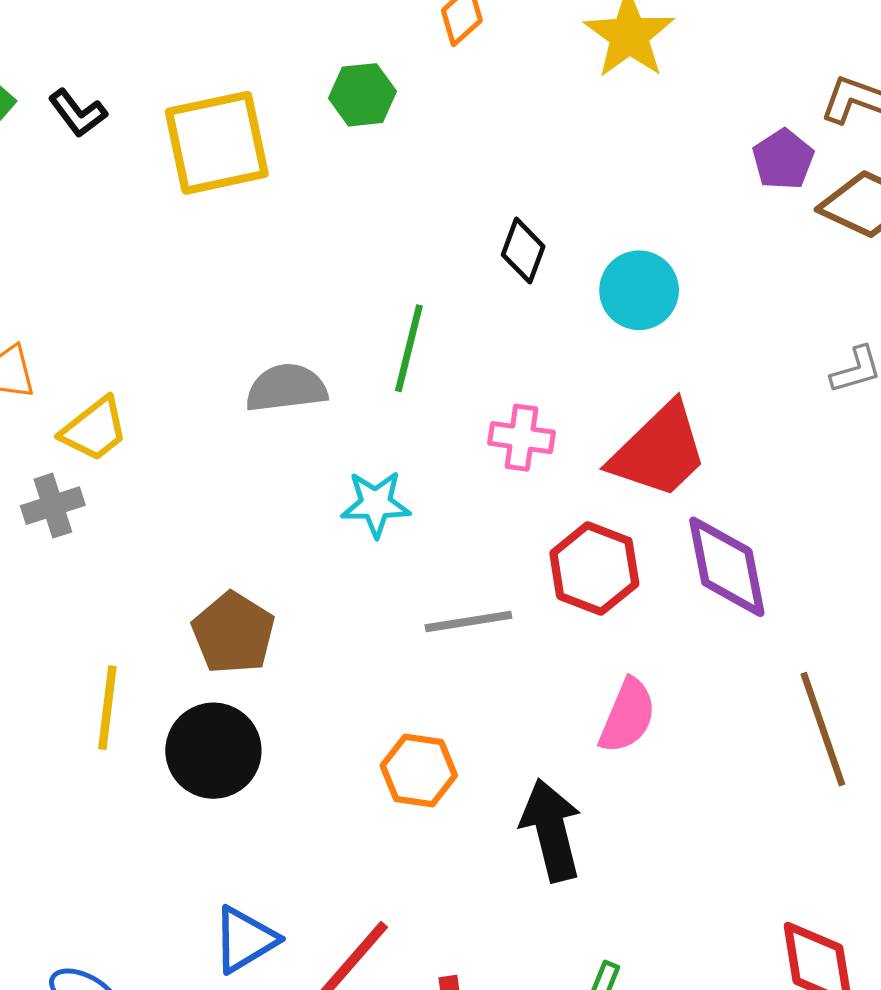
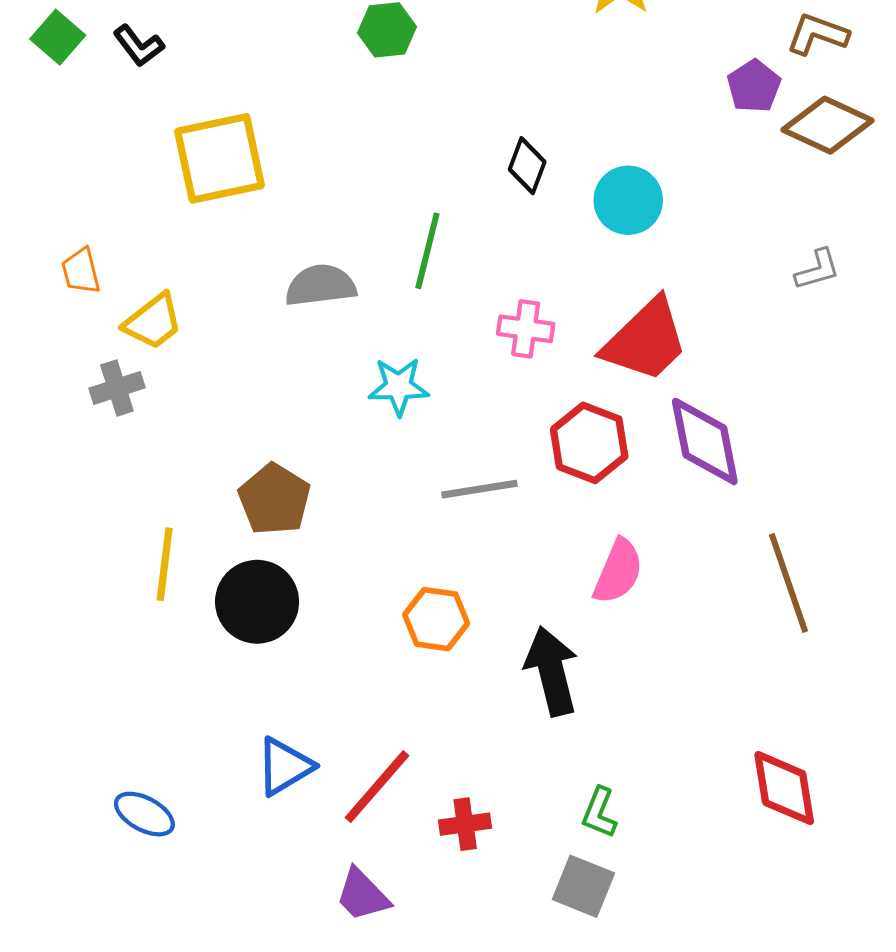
yellow square: (217, 143) -> (220, 158), moved

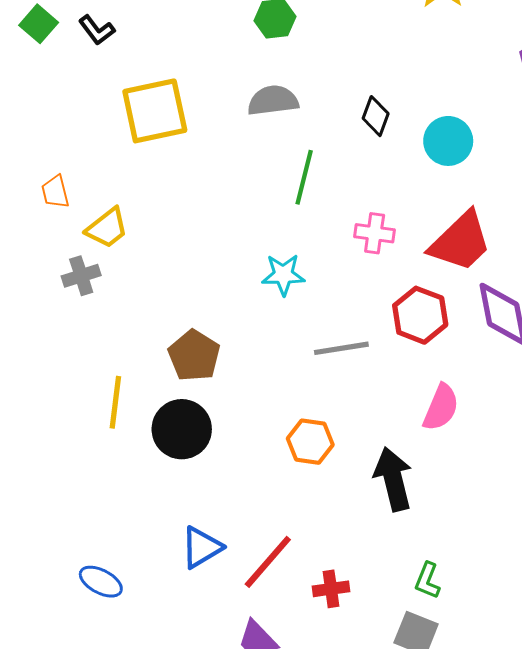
gray semicircle: (321, 285) -> (273, 101), moved

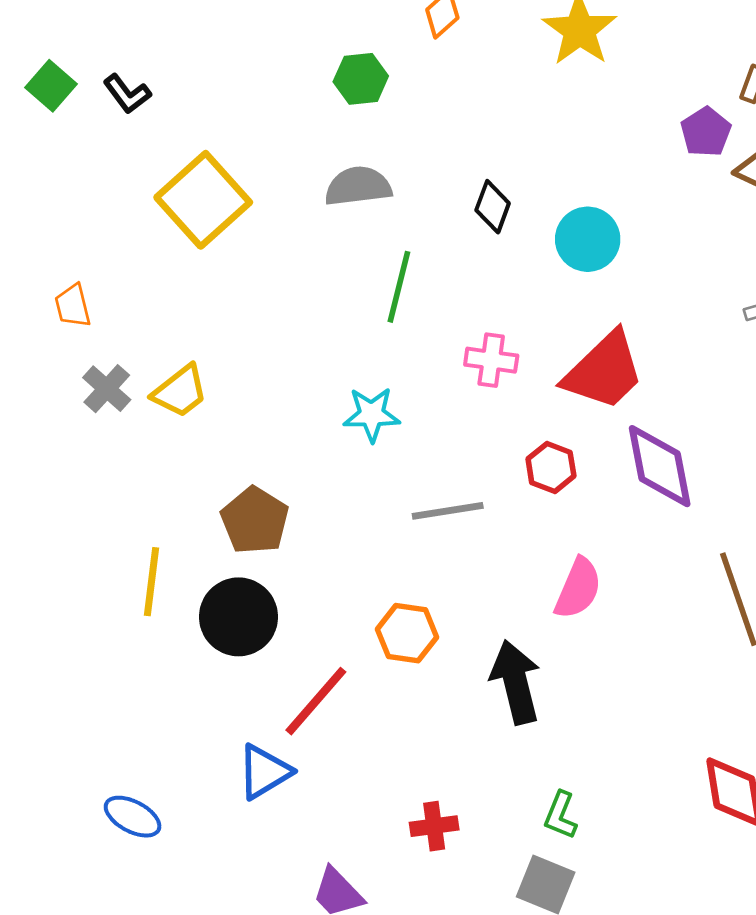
yellow square: (155, 111) -> (203, 200), turned -30
yellow trapezoid: (107, 228) -> (180, 391), moved
gray cross: (81, 276) -> (107, 389), moved, turned -30
red hexagon: (420, 315) -> (551, 467), size x0.7
red line: (268, 562) -> (316, 701), moved

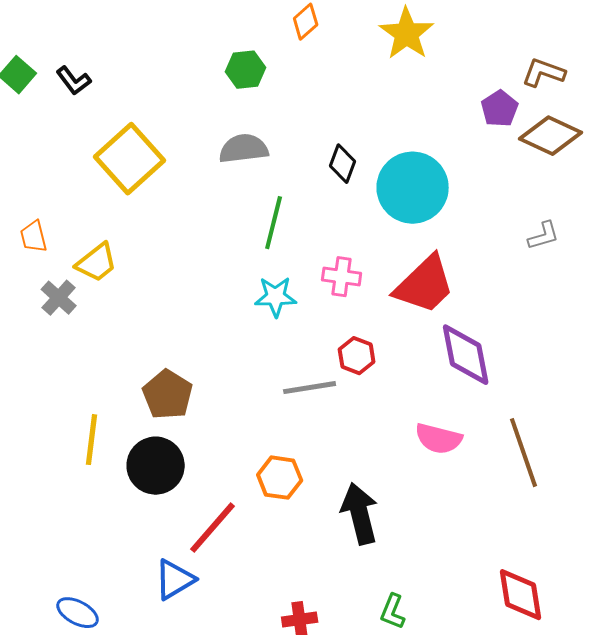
cyan circle: (588, 239) -> (413, 188), size x1.5
yellow trapezoid: (180, 391) -> (97, 263), moved
cyan star: (372, 414) -> (276, 297), moved
red hexagon: (551, 467) -> (357, 356), moved
pink semicircle: (578, 588) -> (439, 439), moved, turned 81

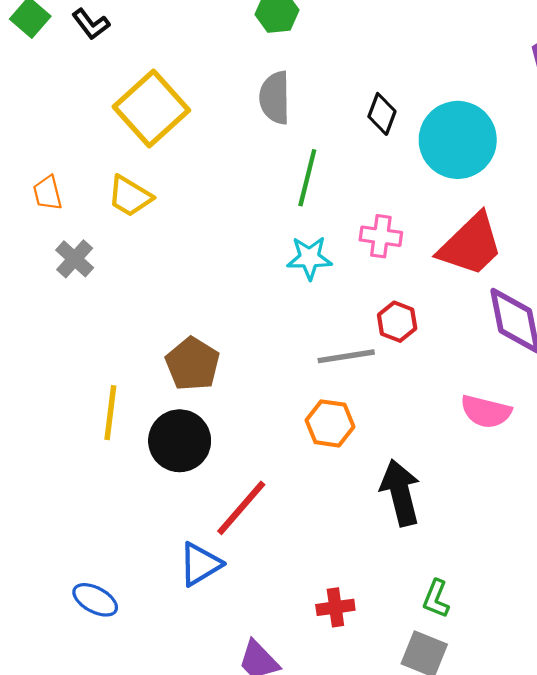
gray semicircle: (244, 149) -> (275, 98), turned -84
yellow trapezoid: (97, 263) -> (130, 196), moved, turned 69
orange hexagon: (280, 478) -> (330, 423), moved

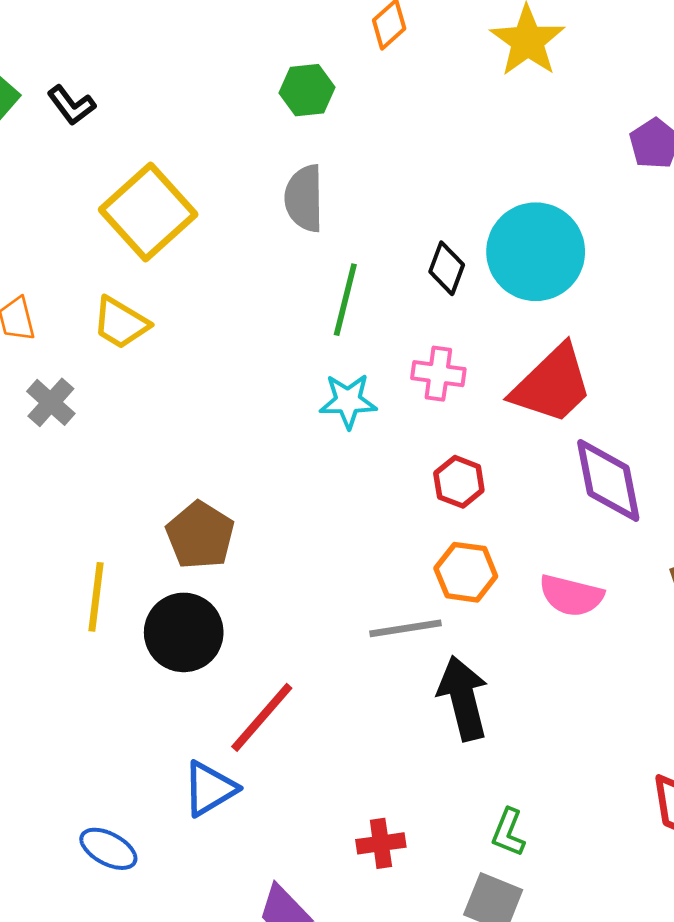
black diamond: (382, 114) -> (447, 268), moved
gray line: (346, 356) -> (406, 628), moved
orange hexagon: (330, 423) -> (466, 572), moved
blue ellipse: (95, 600) -> (108, 849), moved

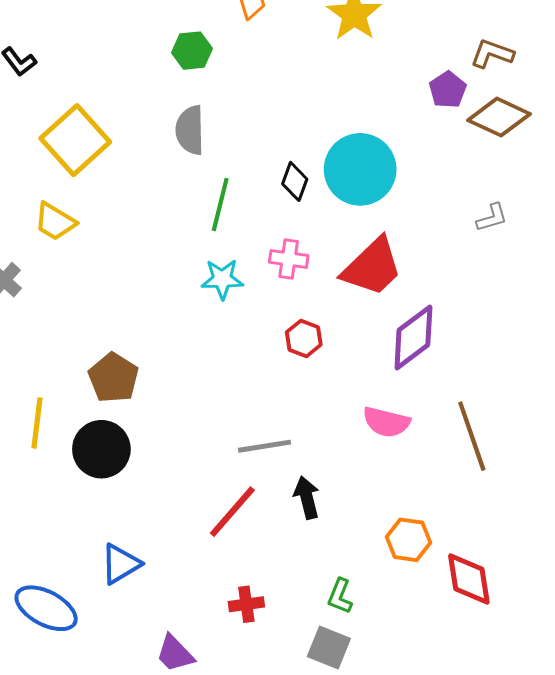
purple diamond: (608, 480) -> (413, 337), turned 64
orange hexagon: (466, 572) -> (408, 540), moved
black arrow: (463, 698) -> (307, 498), size x0.7
red line: (262, 717) -> (232, 512), moved
blue ellipse: (108, 849) -> (46, 608), size x1.5

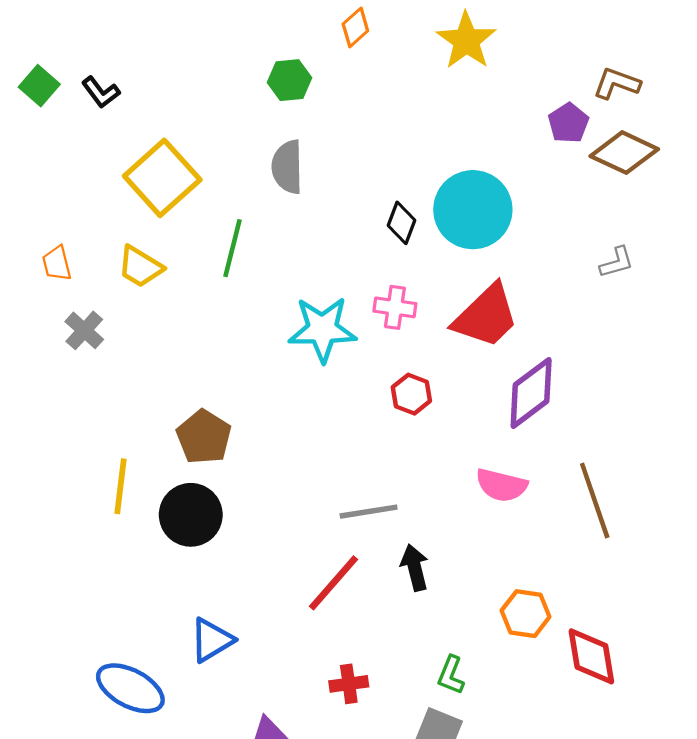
green line: (220, 205) -> (232, 248), moved
cyan star: (222, 279) -> (322, 329), size x1.5

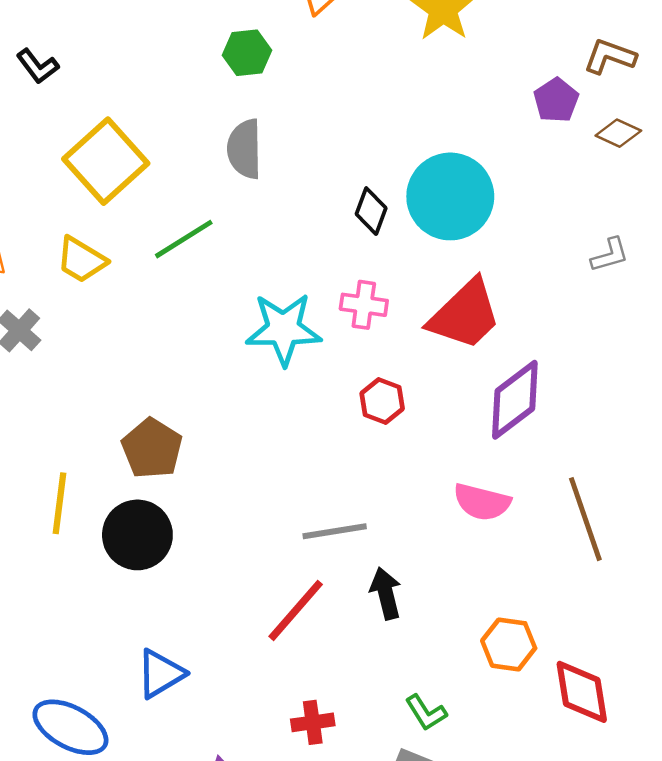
brown diamond: (624, 153) -> (618, 133), size x0.6
green line: (232, 248) -> (184, 239), turned 44
green L-shape: (451, 675) -> (426, 713), turned -54

